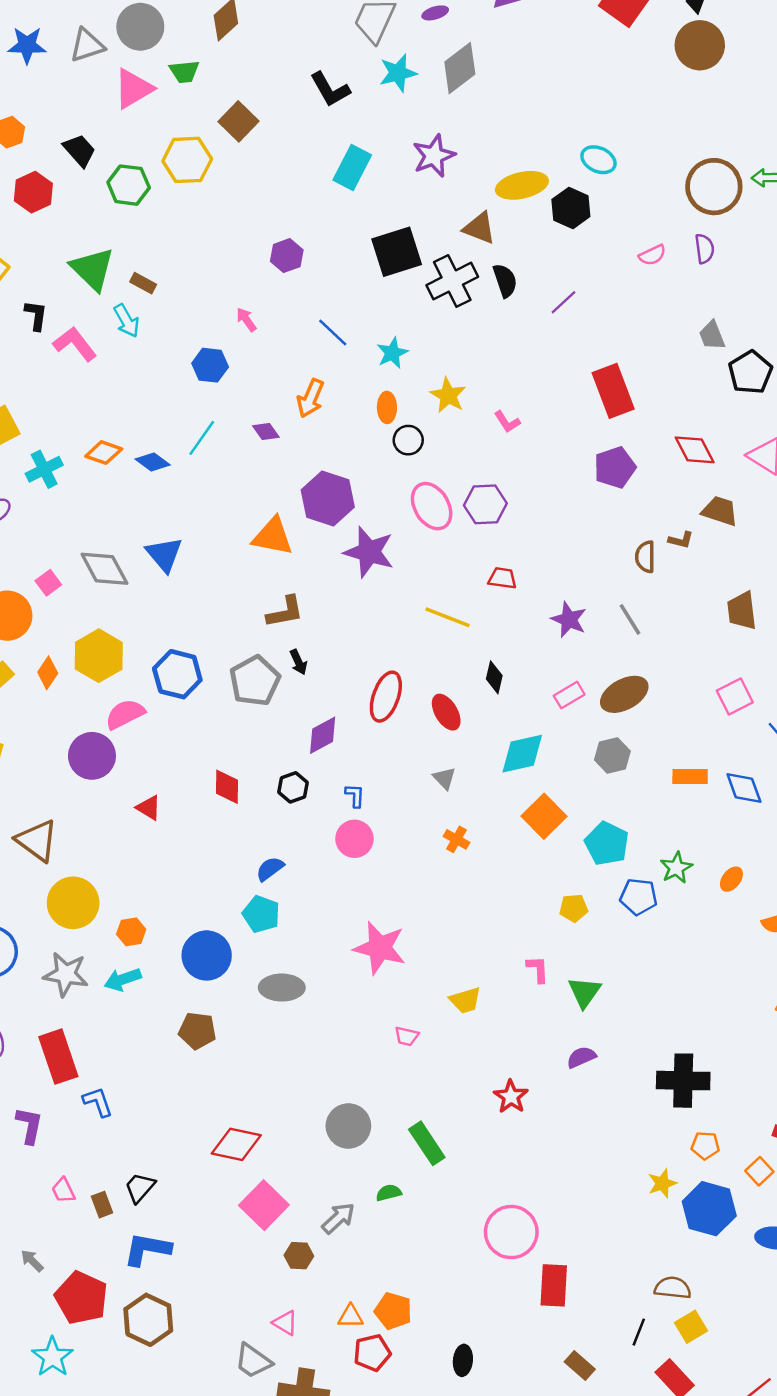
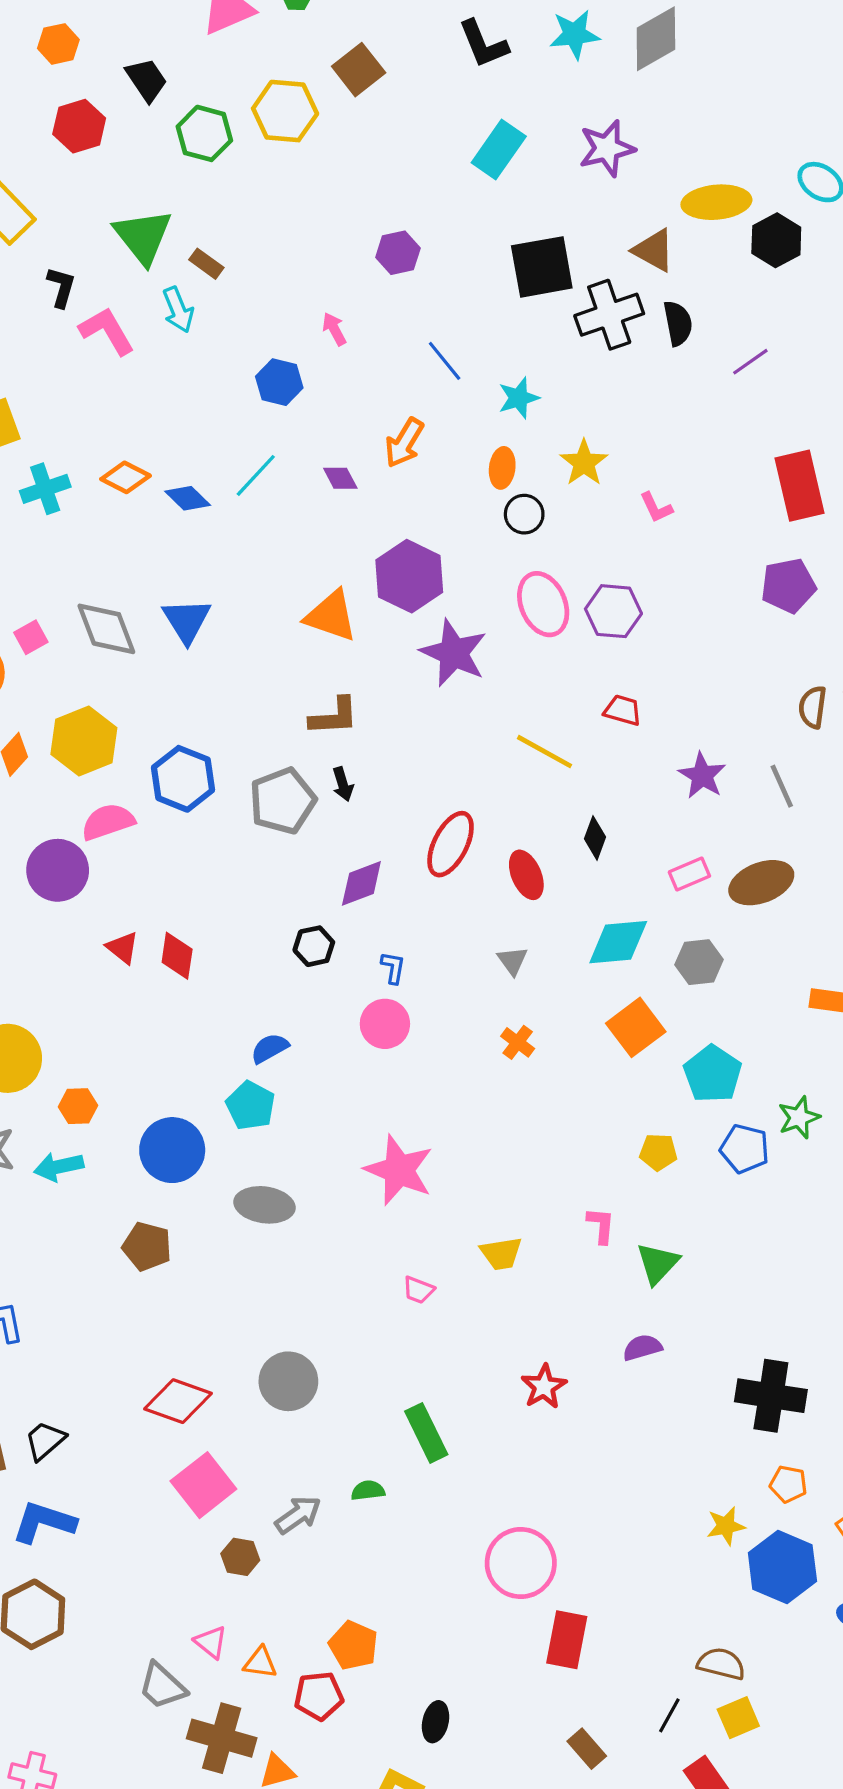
gray hexagon: (612, 755) -> (699, 962), moved
red diamond: (227, 787) -> (177, 956), moved
gray circle: (348, 1126) -> (288, 1381), moved
orange triangle: (351, 1316) -> (260, 1663), moved

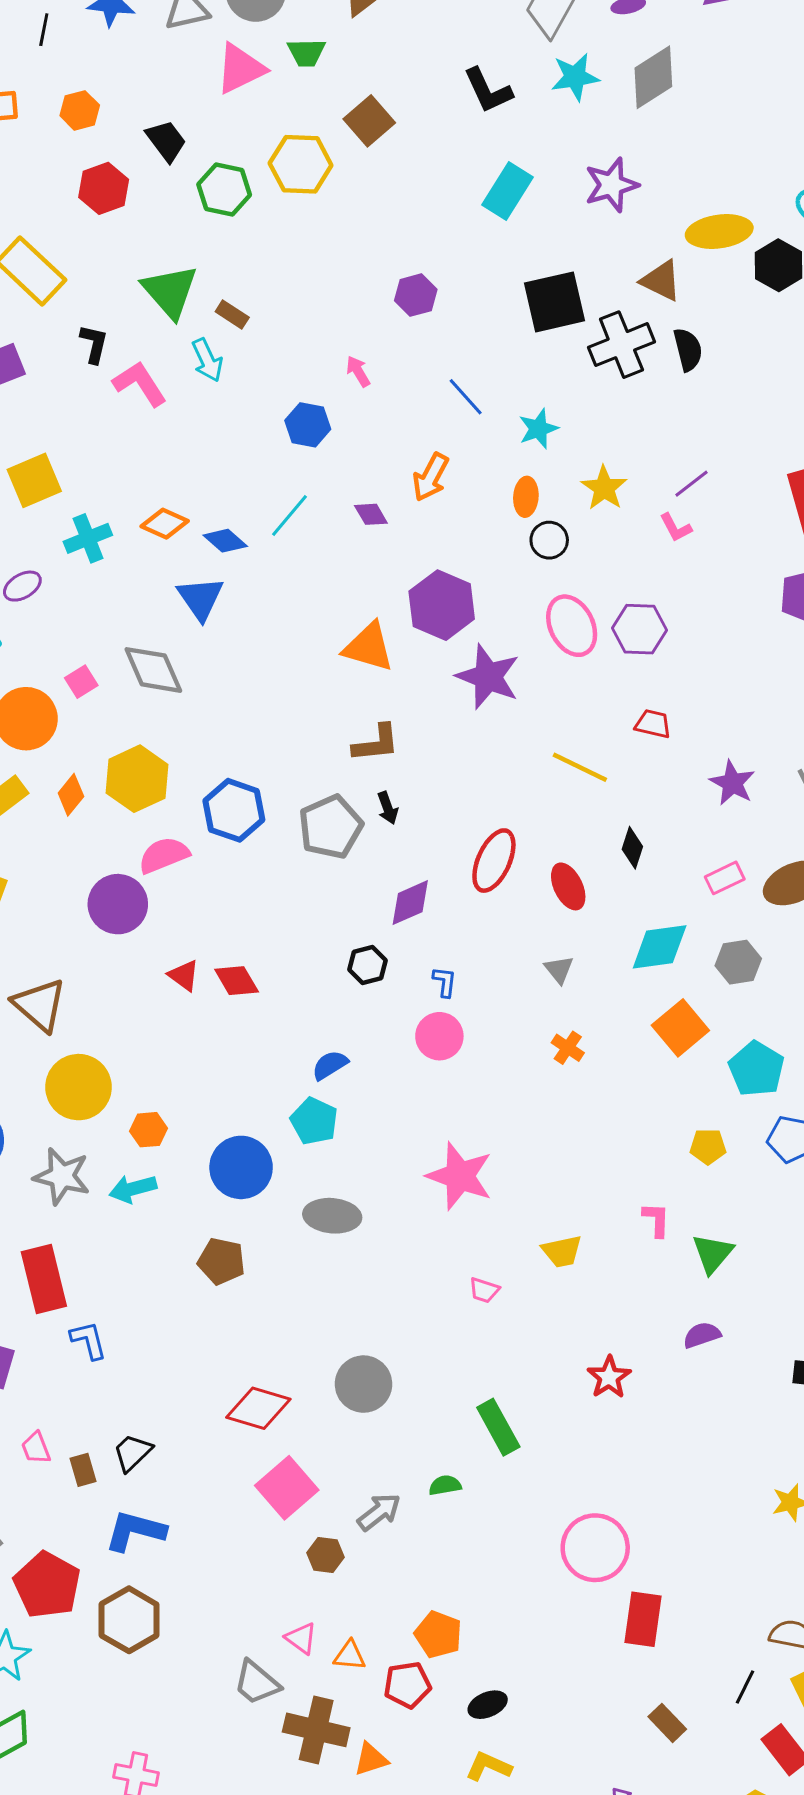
purple line: (750, 362) -> (691, 484), moved
blue triangle: (187, 621) -> (200, 598), moved
red diamond: (177, 956) -> (237, 981), turned -36
black ellipse: (436, 1722) -> (488, 1705), moved, turned 57

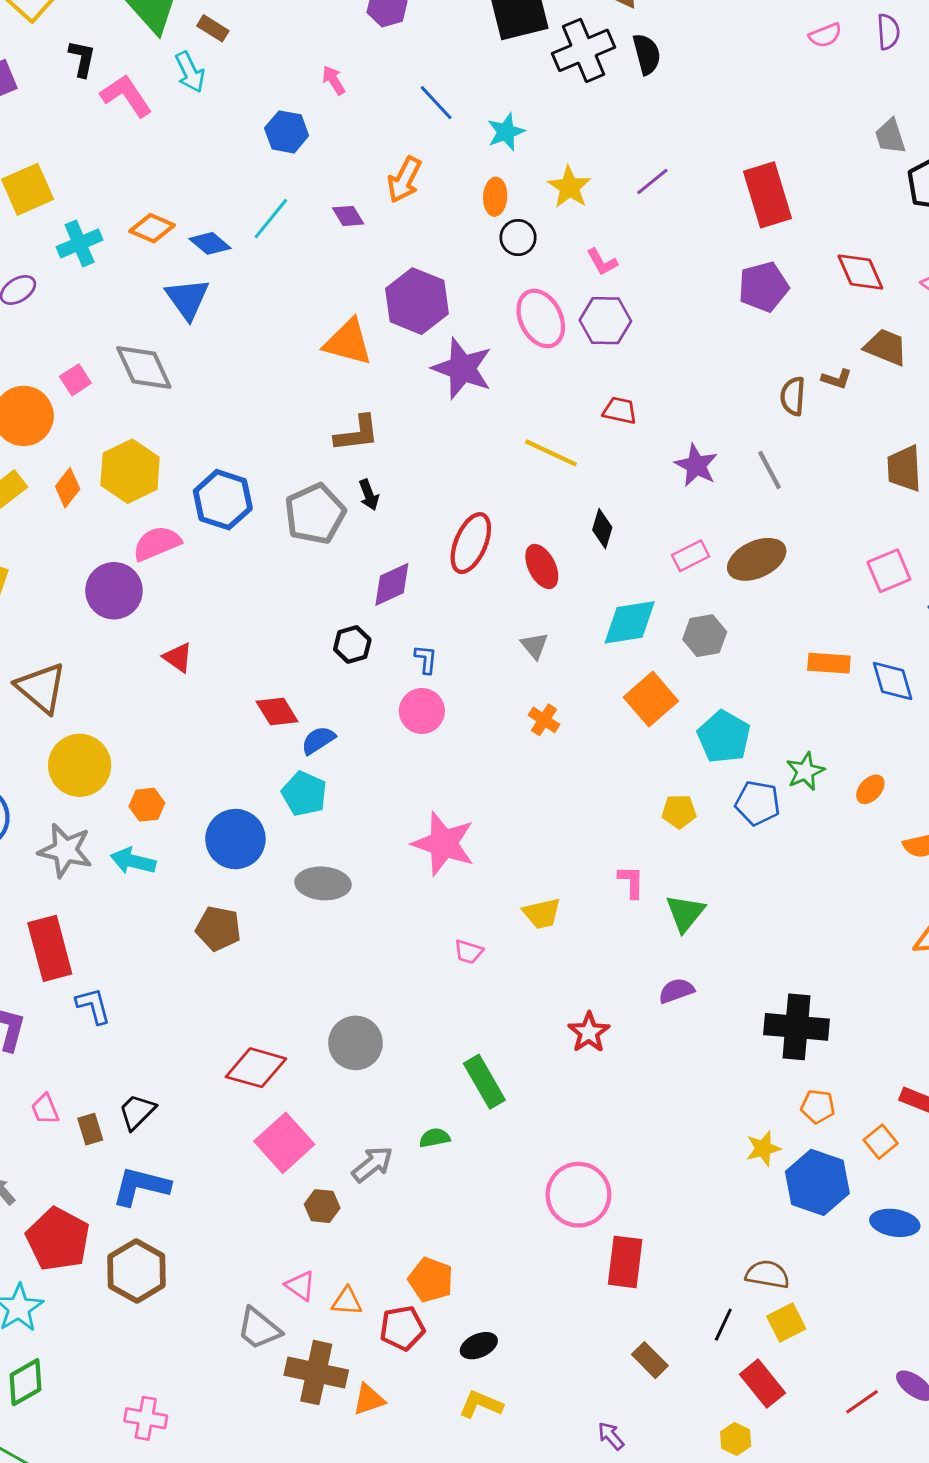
pink L-shape: (676, 528) -> (602, 262), moved
red diamond: (237, 981) -> (277, 711), moved
cyan arrow: (133, 1189) -> (133, 861), turned 30

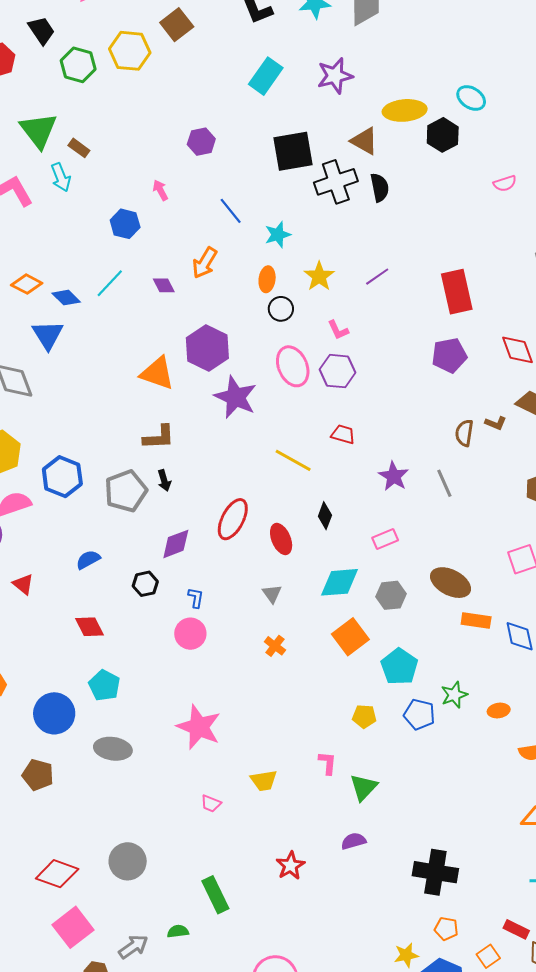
brown ellipse: (757, 559) -> (451, 583), moved, turned 48
blue semicircle: (318, 740) -> (88, 560), moved
orange ellipse: (870, 789) -> (499, 710), turned 35

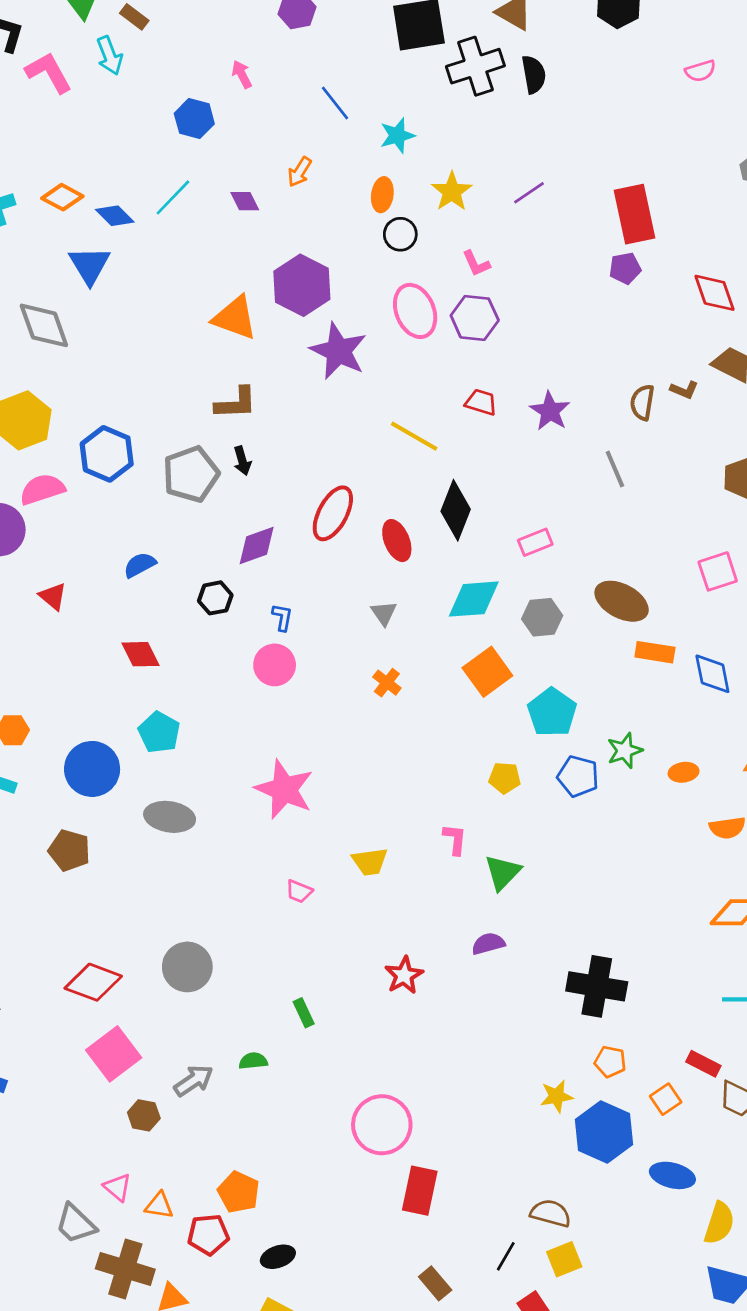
orange arrow: (205, 263) -> (300, 172), size x0.7
purple pentagon: (449, 355) -> (625, 268), moved, size x0.7
purple star: (394, 476) -> (550, 411), moved
black diamond: (325, 516) -> (456, 510), size x1.6
green rectangle: (215, 895) -> (304, 1013), size x0.6

